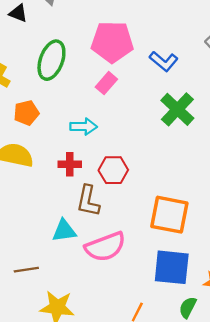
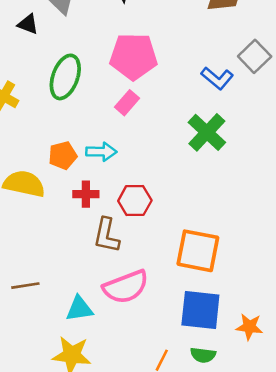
blue L-shape: (164, 61) -> (217, 78), moved
orange pentagon: (26, 113) -> (63, 155), moved
cyan triangle: (64, 231) -> (79, 309), moved
brown line: (26, 270) -> (25, 286), moved
green semicircle: (188, 307) -> (203, 355), moved, turned -110

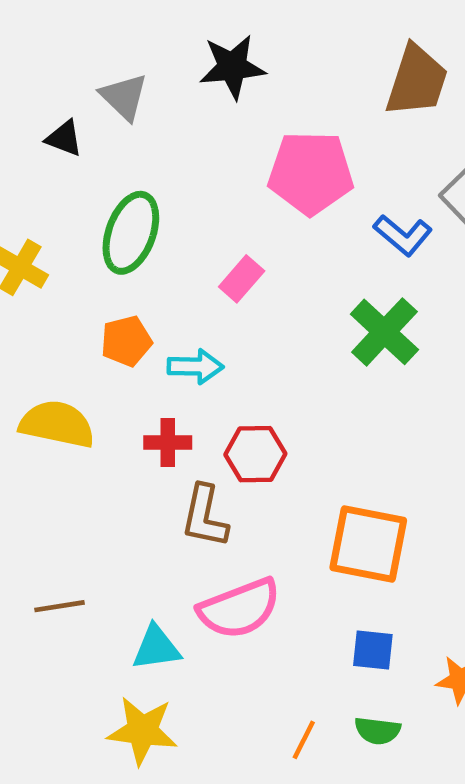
pink pentagon: (133, 56) -> (311, 173), moved
orange pentagon: (63, 155) -> (126, 341), moved
blue square: (200, 310) -> (373, 650), size x0.6

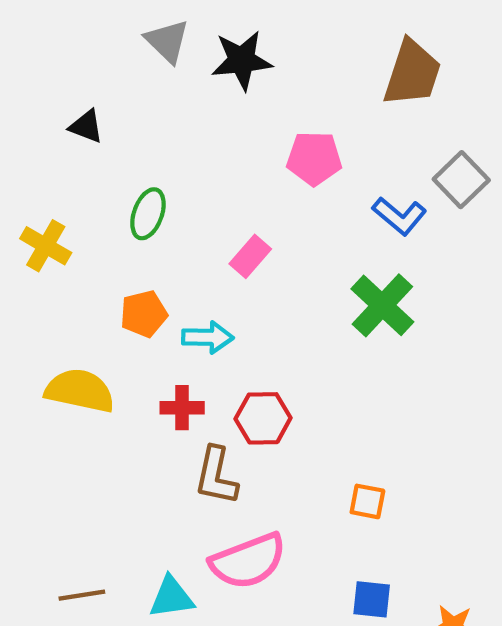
gray triangle: (124, 97) -> (167, 41), moved
pink pentagon: (311, 173) -> (314, 158), size x0.7
green ellipse: (131, 233) -> (148, 214), size x0.7
orange square: (368, 544) -> (367, 501), size x0.5
brown line: (59, 606) -> (82, 595), moved

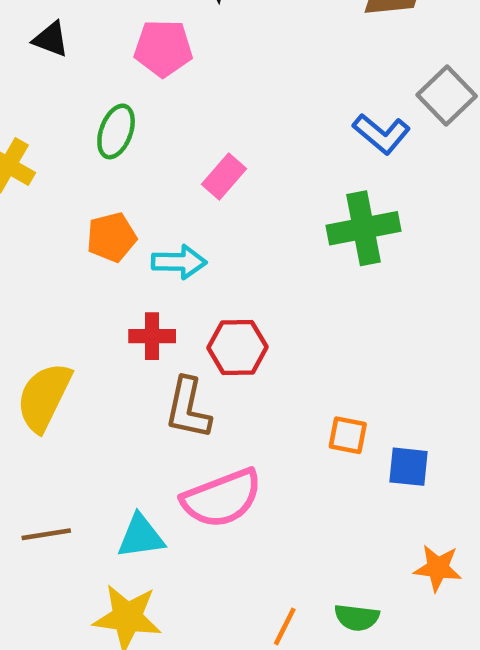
pink pentagon: (314, 158) -> (163, 48), moved
green cross: (382, 305) -> (363, 228), turned 36
yellow semicircle: (80, 391) -> (44, 397), moved, turned -76
blue square: (372, 599) -> (408, 467), moved

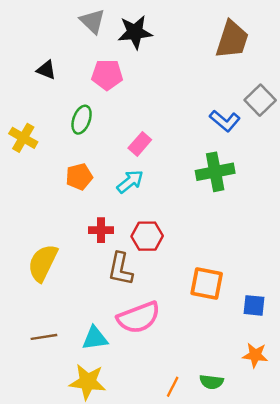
cyan arrow: (179, 262) -> (130, 182), moved, turned -40
orange square: (348, 435) -> (207, 284), size x1.6
blue square: (408, 467) -> (254, 305), moved

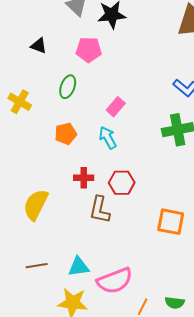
cyan arrow: (130, 182) -> (108, 138), turned -80
pink semicircle: (139, 318) -> (115, 281), moved

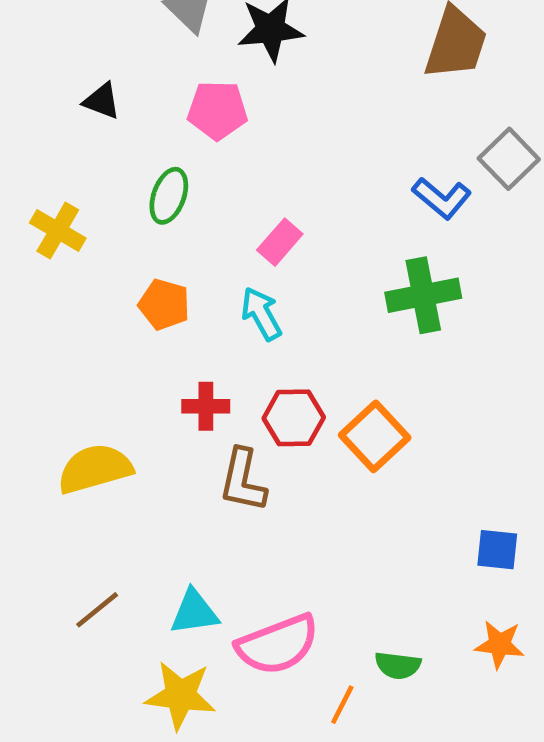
orange pentagon: (66, 134) -> (164, 305), turned 30
yellow semicircle: (36, 205) -> (95, 469), turned 48
orange square: (171, 222) -> (375, 436), moved, turned 36
brown line: (37, 266) -> (97, 610), turned -30
green semicircle: (175, 303) -> (398, 665), moved

